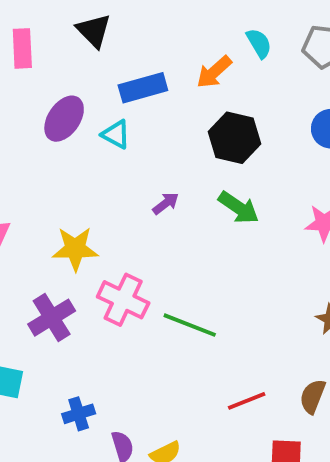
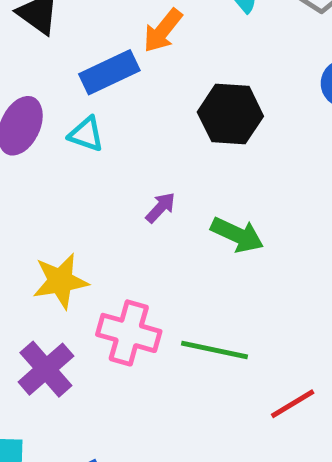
orange arrow: (214, 72) -> (163, 31), moved
green arrow: (239, 208) -> (237, 235), moved
red line: (247, 401) -> (293, 404), moved

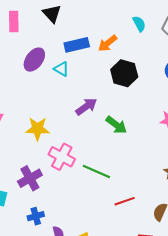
orange arrow: (163, 31) -> (108, 43), moved
purple arrow: (161, 208) -> (86, 107), size x1.5
purple cross: (46, 369) -> (30, 178), moved

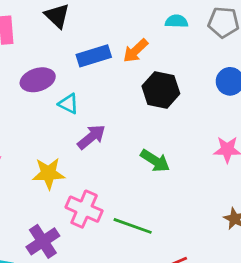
cyan semicircle: (139, 24) -> (177, 21), turned -56
purple ellipse: (34, 60) -> (38, 80), turned 40
cyan triangle: (61, 69) -> (68, 104), moved
purple arrow: (86, 107) -> (91, 137), moved

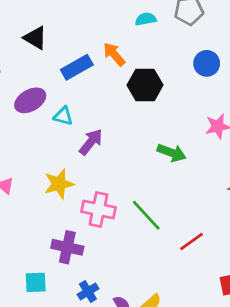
orange arrow: (136, 51) -> (114, 54), turned 105
green arrow: (155, 161) -> (172, 153), moved
green line: (133, 226) -> (146, 215), turned 40
purple cross: (43, 241) -> (67, 247), turned -32

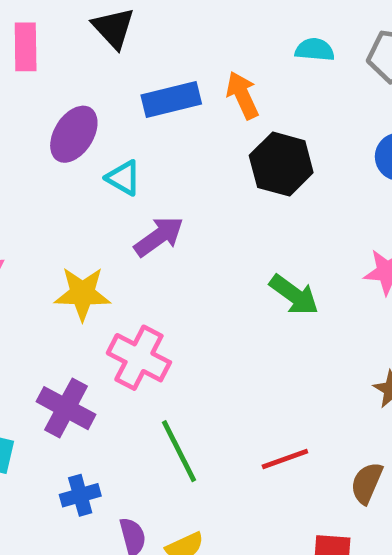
purple ellipse: (30, 100) -> (74, 134), turned -44
green line: (146, 215) -> (179, 451), moved

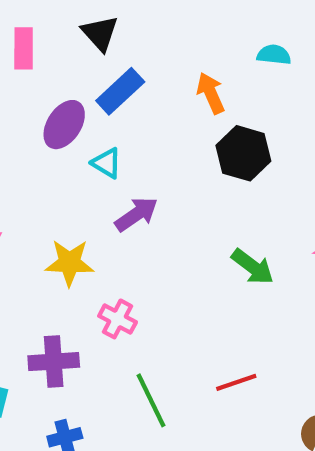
blue rectangle: (171, 100) -> (120, 91), moved, turned -30
pink cross: (139, 358) -> (118, 319), size x0.7
purple cross: (66, 408) -> (54, 362), turned -33
red line: (285, 459) -> (236, 382), moved

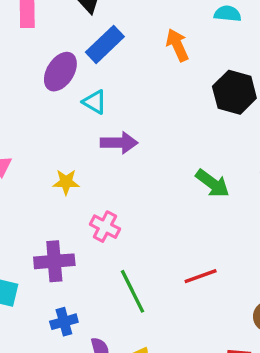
black hexagon: (243, 153) -> (234, 92), moved
purple arrow: (136, 214) -> (119, 143), turned 36
yellow star: (70, 263) -> (66, 182), size x0.7

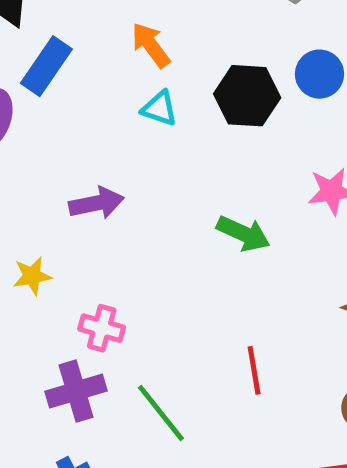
cyan triangle: (95, 102) -> (159, 108), moved
purple cross: (54, 261) -> (76, 391), moved
red line: (201, 276) -> (254, 370), turned -68

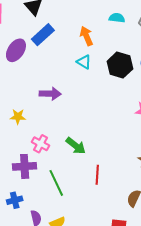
green arrow: (243, 233) -> (76, 146), moved

